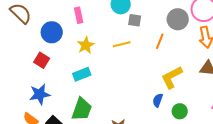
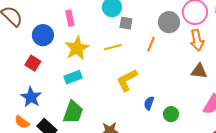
yellow star: (86, 45) -> (77, 48), size x1.4
yellow L-shape: (172, 77) -> (127, 80), moved
blue star: (40, 94) -> (31, 97), turned -30

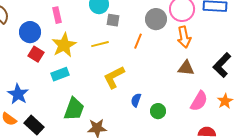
red square: (33, 63) -> (36, 54), moved
green trapezoid: (73, 112) -> (74, 109), moved

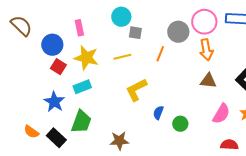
yellow star: (64, 45) -> (86, 58), turned -30
blue star: (18, 94) -> (54, 102), moved
green trapezoid: (74, 109) -> (81, 122), moved

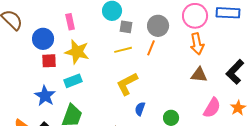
gray circle: (178, 32) -> (158, 26), moved
yellow line: (122, 57) -> (123, 50), moved
red square: (58, 67) -> (49, 61), turned -35
blue semicircle: (158, 113) -> (140, 109), moved

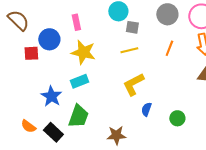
gray circle: (158, 26) -> (167, 14), moved
orange line: (151, 48) -> (169, 48), moved
red square: (49, 61) -> (31, 53), moved

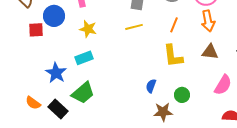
yellow star: (83, 52) -> (88, 29), size x0.7
yellow L-shape: (133, 84) -> (173, 56), moved, turned -70
green trapezoid: (78, 116) -> (83, 93), turned 30
brown star: (116, 135) -> (163, 112), moved

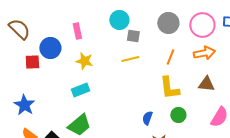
orange arrow: (208, 21) -> (204, 53), turned -90
blue star: (56, 73) -> (24, 105), moved
green circle: (182, 95) -> (178, 115), moved

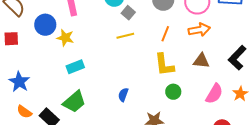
gray square: (133, 36) -> (128, 13), turned 32
yellow star: (84, 61) -> (65, 38), moved
red square: (32, 62) -> (11, 39), moved
blue semicircle: (147, 118) -> (123, 95), moved

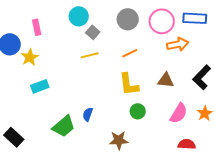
orange arrow: (199, 30) -> (178, 44), moved
orange line: (165, 34) -> (130, 53), turned 42
yellow star: (65, 38) -> (30, 57), turned 30
green trapezoid: (74, 102) -> (64, 126), moved

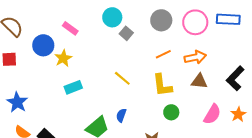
pink rectangle: (37, 27) -> (70, 28), turned -42
orange arrow: (178, 44) -> (195, 57), moved
yellow line: (90, 55) -> (122, 78), moved, turned 54

